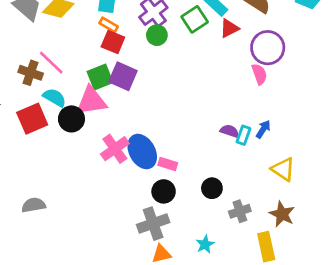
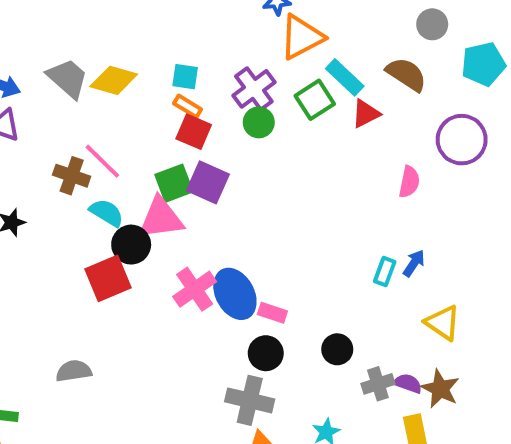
purple circle: (268, 48) -> (462, 140), moved
pink semicircle: (259, 74) -> (409, 182), turned 30
red square: (32, 119) -> (108, 278), moved
purple semicircle: (230, 131) -> (408, 383), moved
gray cross: (153, 224) -> (250, 400), turned 32

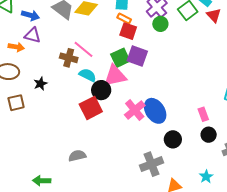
red triangle: (366, 114) -> (214, 15), turned -42
pink rectangle: (272, 313) -> (203, 114), moved, turned 56
gray cross: (250, 400) -> (151, 164), moved, turned -30

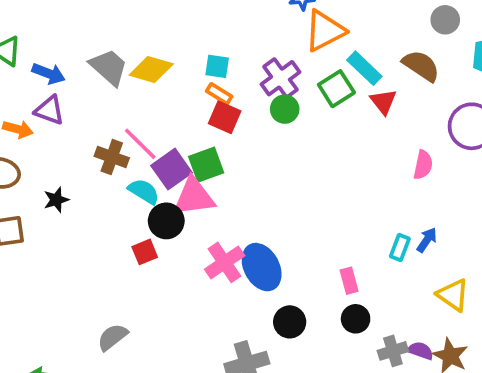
purple square: (137, 56) -> (172, 169), moved, turned 30
red square: (91, 108) -> (145, 252), size x0.6
gray semicircle: (77, 156) -> (112, 337), turned -30

